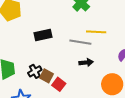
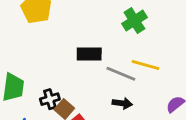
black rectangle: (43, 35) -> (89, 54), moved

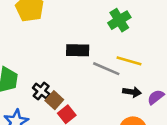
black cross: (50, 99) -> (41, 91), turned -36
black arrow: (122, 103) -> (132, 92), moved

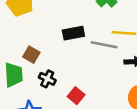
brown square: (54, 100) -> (31, 55), moved

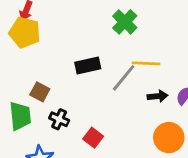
gray line: (104, 45) -> (124, 78), turned -60

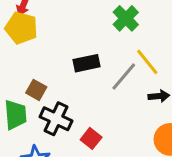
yellow line: (146, 63) -> (147, 62), turned 48
black cross: (59, 119) -> (56, 119), size x1.5

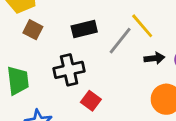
brown square: (36, 90) -> (33, 30), moved
black cross: (56, 119) -> (69, 70), moved, turned -36

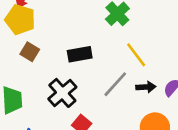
gray line: (120, 41) -> (115, 84), moved
black cross: (69, 70) -> (62, 93), turned -32

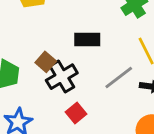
brown square: (30, 52) -> (46, 62), moved

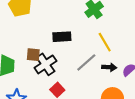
brown square: (46, 62) -> (33, 55), turned -32

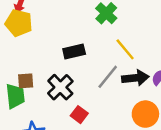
brown square: (33, 55) -> (26, 81), moved
black arrow: (109, 67) -> (135, 78), size x1.5

